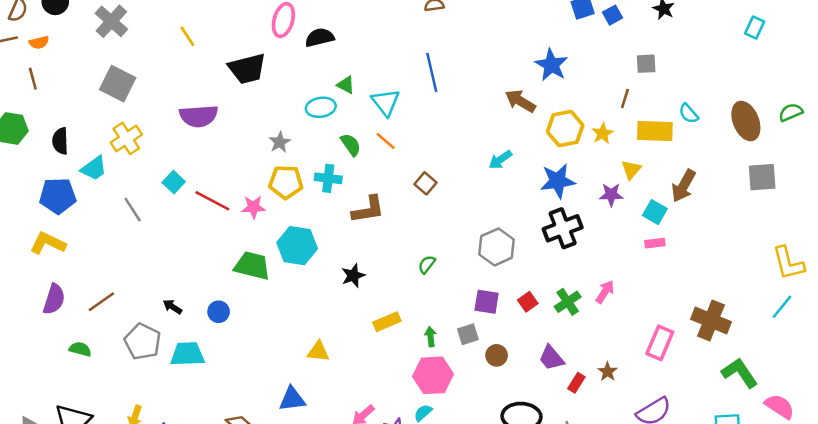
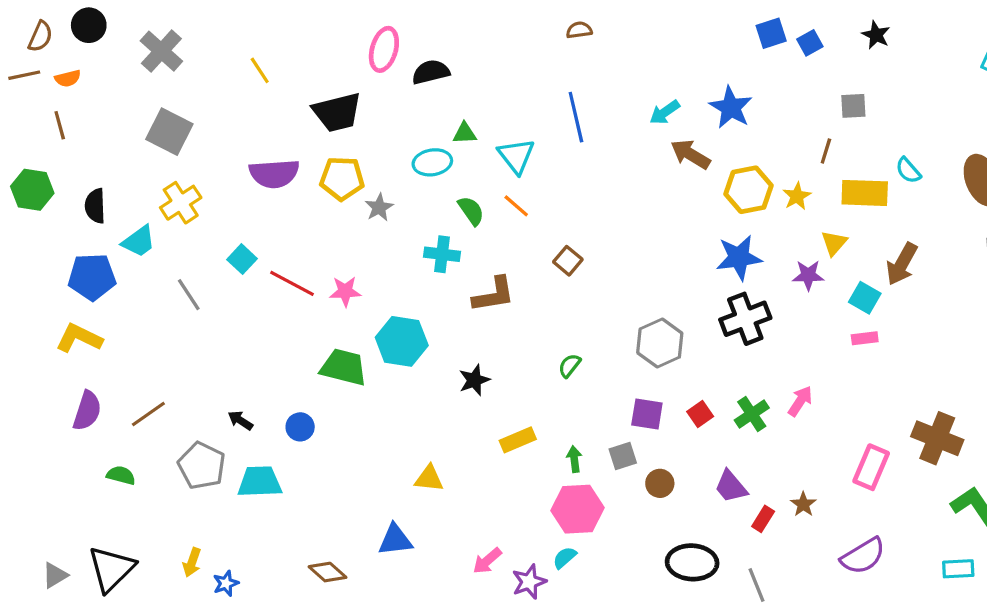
green triangle: (346, 85) -> (465, 133), turned -30
cyan arrow: (500, 160) -> (665, 112), moved
yellow pentagon: (286, 182) -> (342, 178), moved

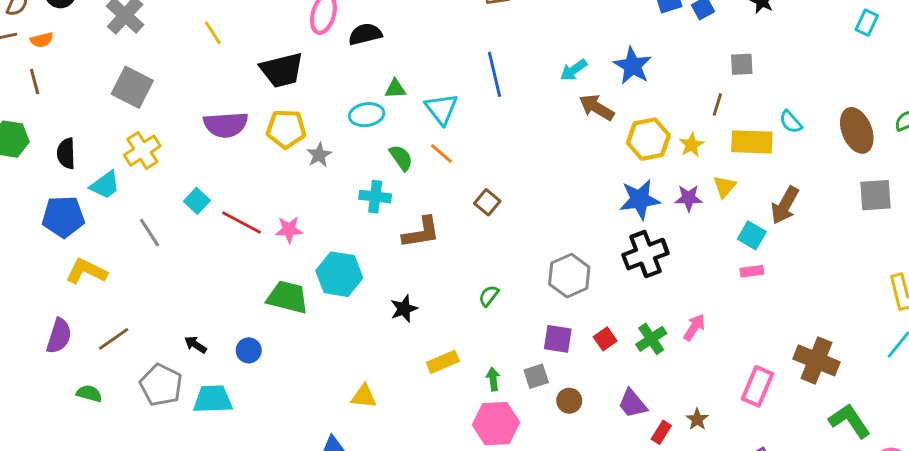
purple star: (808, 275) -> (689, 198), moved
yellow L-shape: (79, 338) -> (86, 271), moved

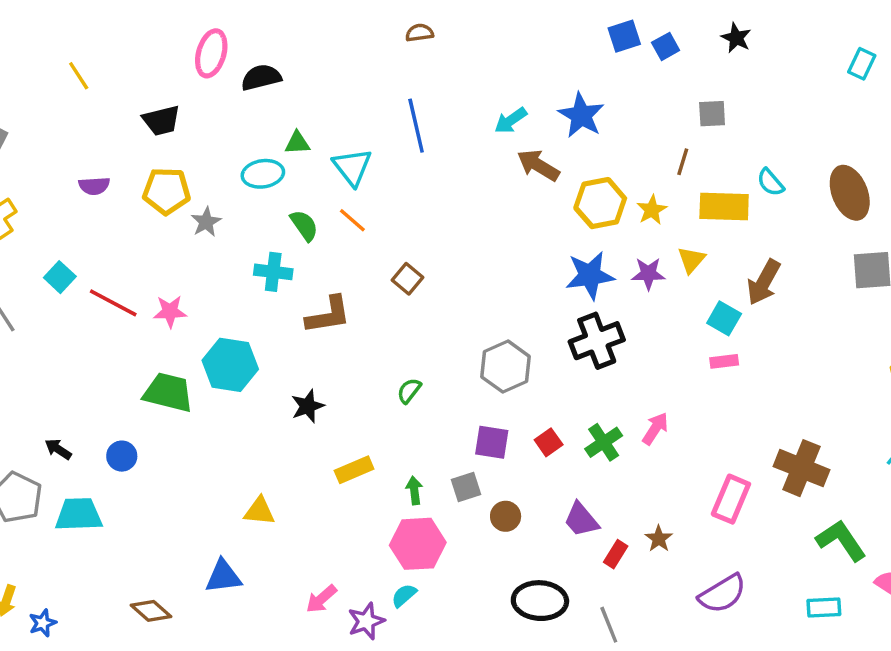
black trapezoid: (282, 70) -> (161, 120), size x0.7
purple semicircle: (226, 125) -> (94, 186), size x0.6

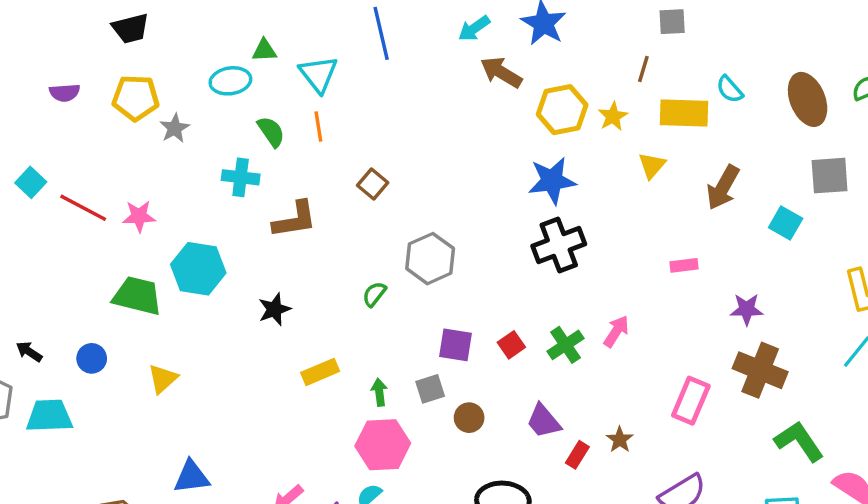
orange line: (352, 220) -> (318, 127), turned 40
purple star: (648, 274) -> (747, 309), moved
cyan square: (724, 318) -> (786, 223), moved
gray hexagon: (506, 367) -> (430, 259), moved
yellow triangle: (259, 511) -> (163, 379), moved, turned -48

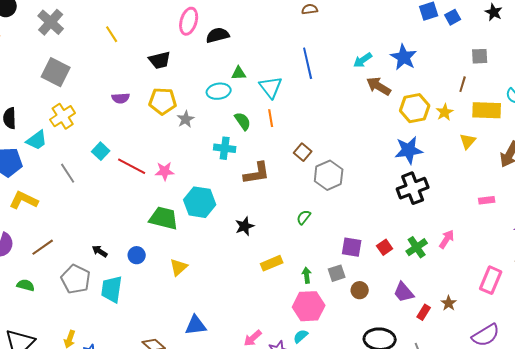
gray hexagon: (430, 259) -> (329, 175), moved
cyan trapezoid: (49, 416) -> (112, 289), turned -80

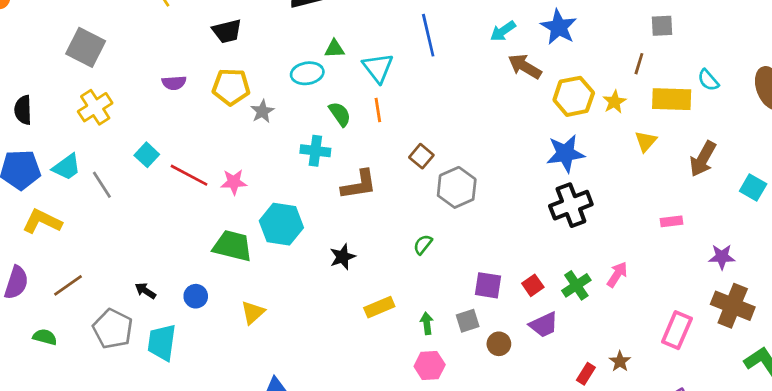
cyan trapezoid: (37, 140) -> (67, 167), moved
purple trapezoid: (404, 292) -> (544, 325), moved, turned -75
pink hexagon: (309, 306) -> (430, 366), size x0.7

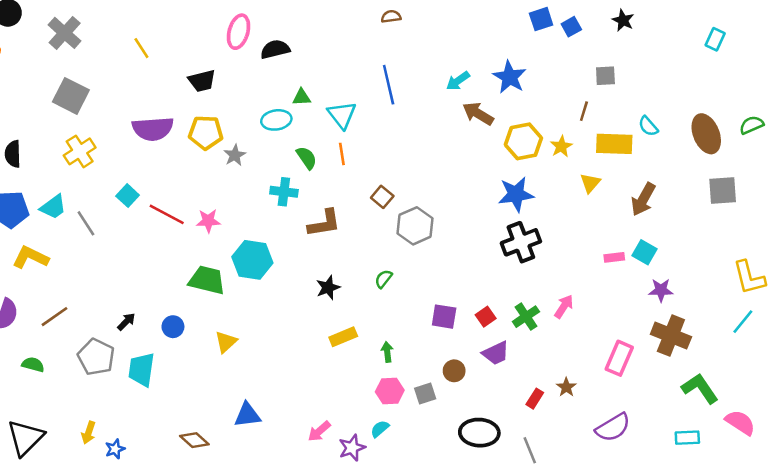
purple semicircle: (174, 83) -> (153, 129), size x1.8
cyan square: (753, 187) -> (644, 252), moved
black star: (343, 257) -> (328, 288), moved
black arrow: (145, 291) -> (126, 322), turned 102
gray square: (468, 321) -> (425, 394), moved

